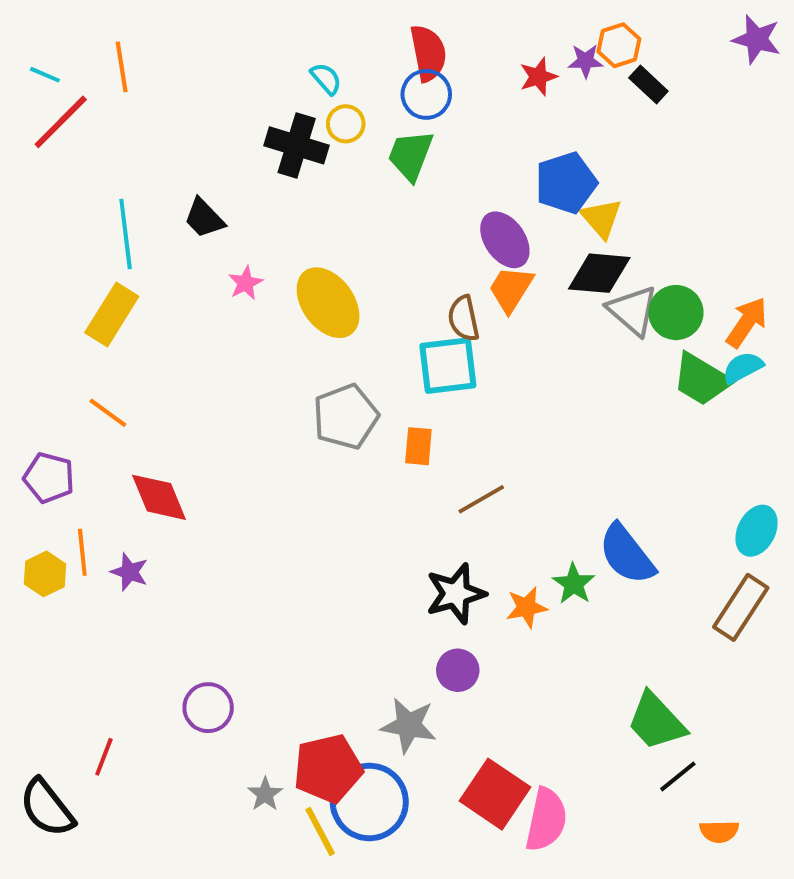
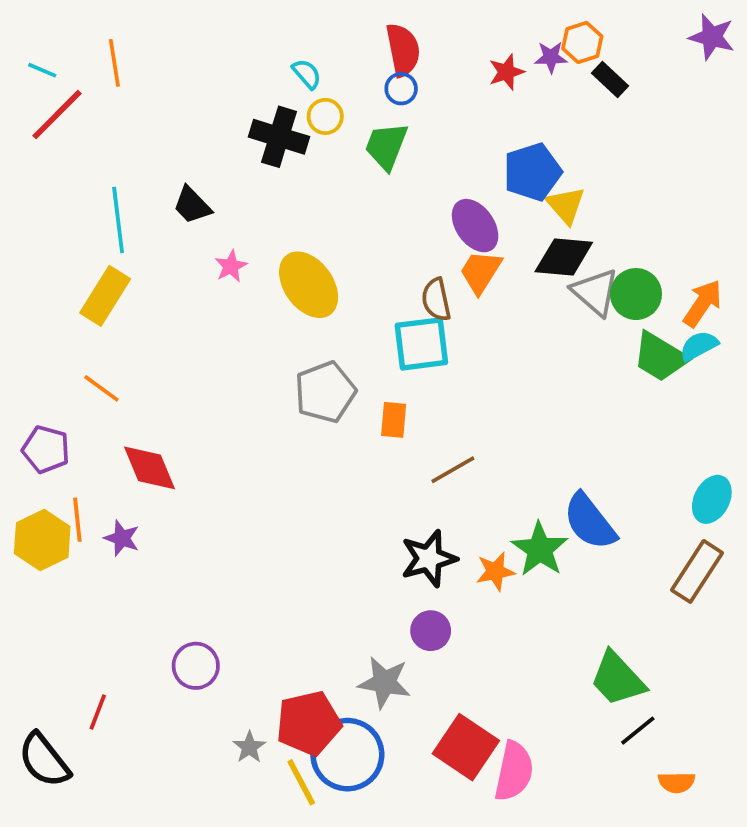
blue circle: (426, 94) -> (401, 89), size x0.7
yellow hexagon: (45, 574) -> (42, 540), size x1.4
green star: (574, 584) -> (540, 549), size x1.4

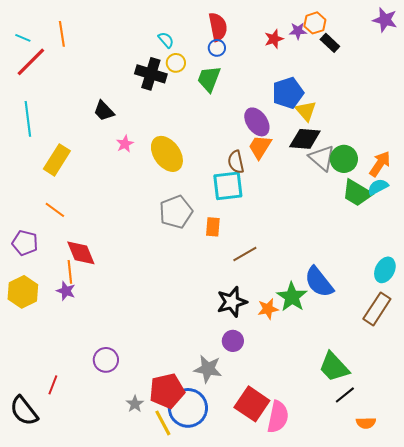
cyan line: (118, 220) -> (28, 119), moved
orange line: (77, 520) -> (70, 272), moved

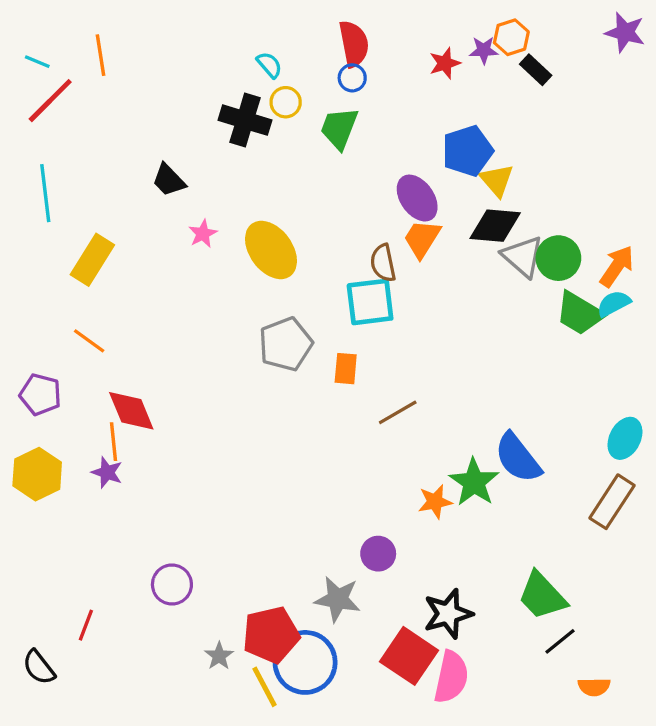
black star: (232, 302) -> (448, 614), moved
black semicircle: (24, 411) -> (39, 667), size x0.7

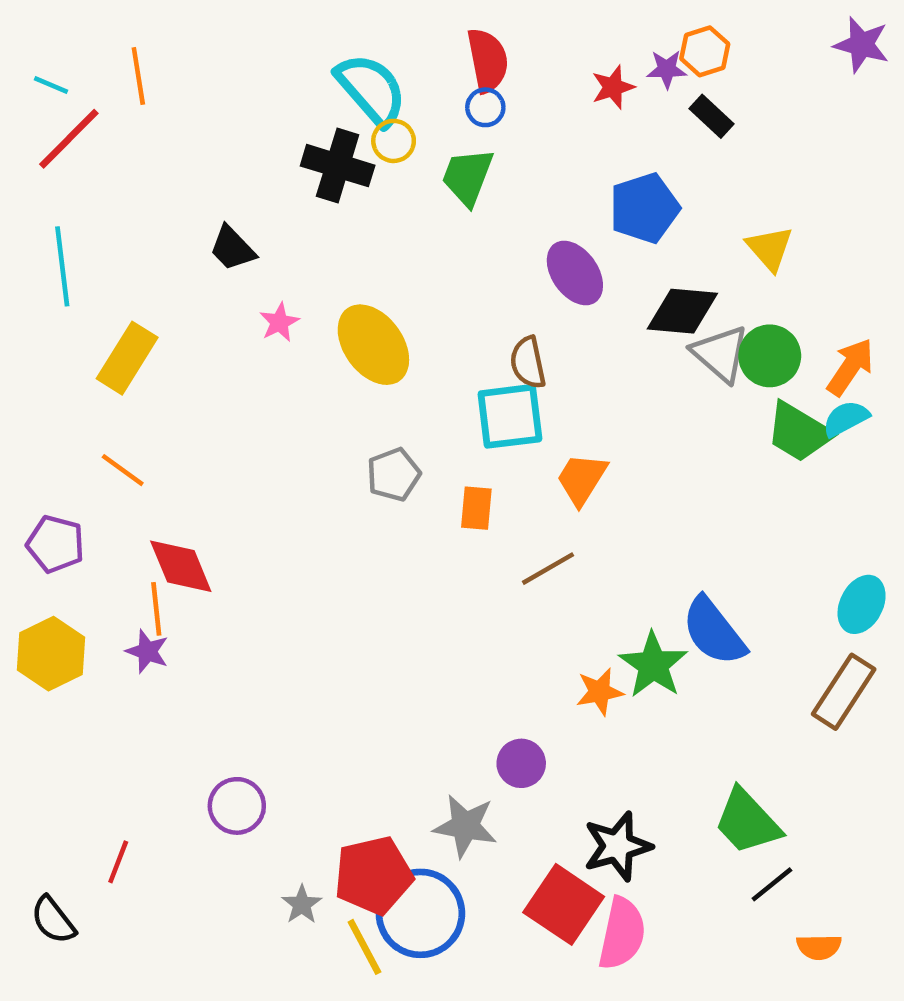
cyan semicircle: (269, 65) -> (371, 89), size x2.0
black rectangle: (536, 70) -> (712, 116), moved
yellow triangle: (497, 180) -> (770, 248), moved
orange trapezoid: (422, 239) -> (582, 479), moved
gray pentagon: (286, 344) -> (394, 475), size x0.7

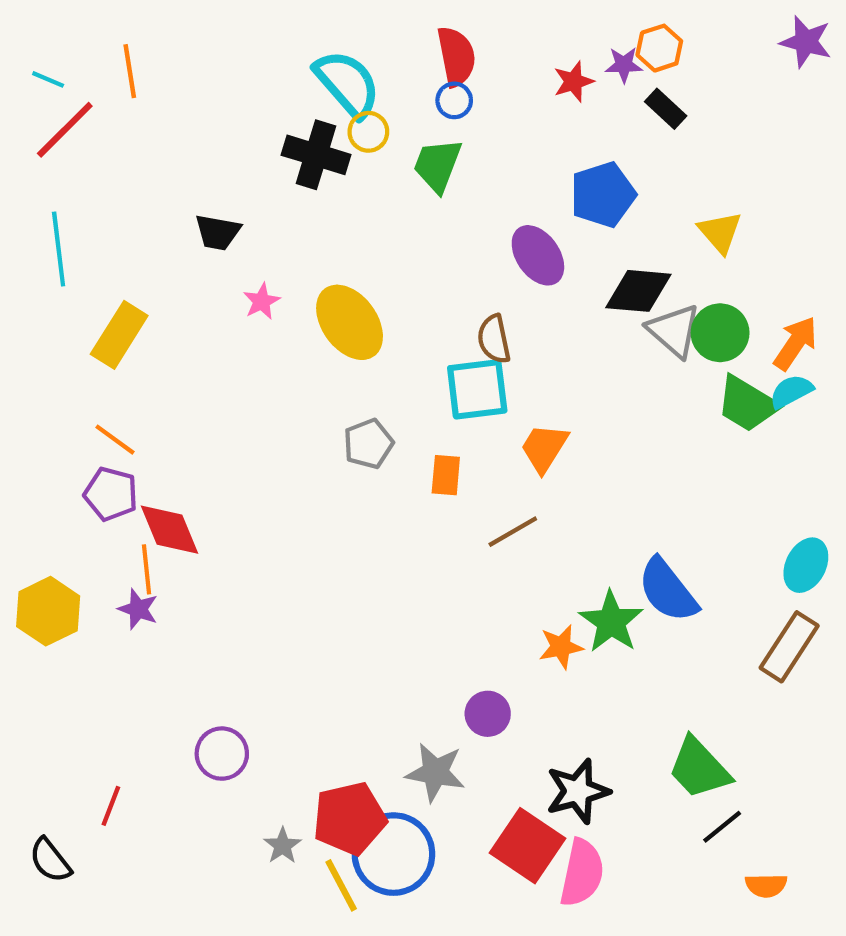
black trapezoid: (232, 248) -> (218, 232), turned -36
purple pentagon: (55, 544) -> (111, 494), moved

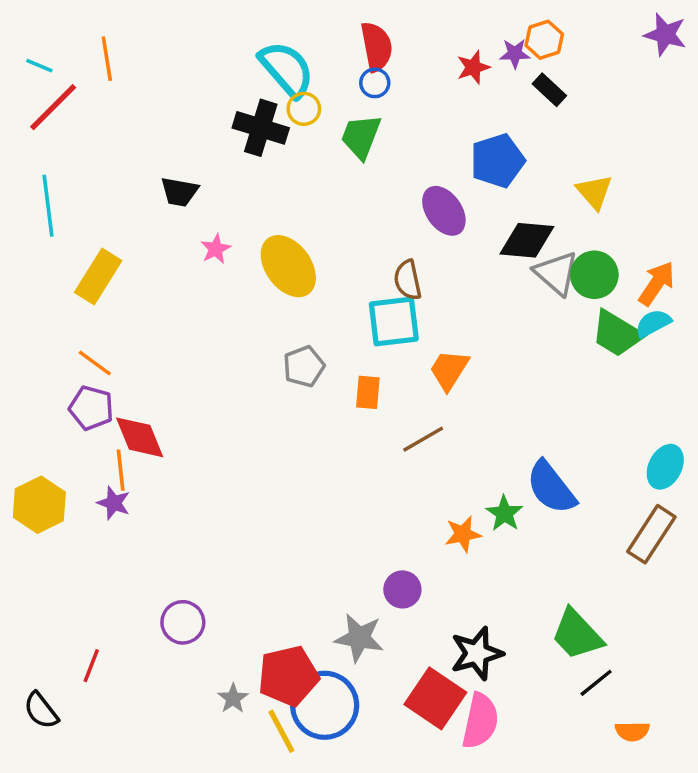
green star: (611, 622) -> (504, 513), size x0.7

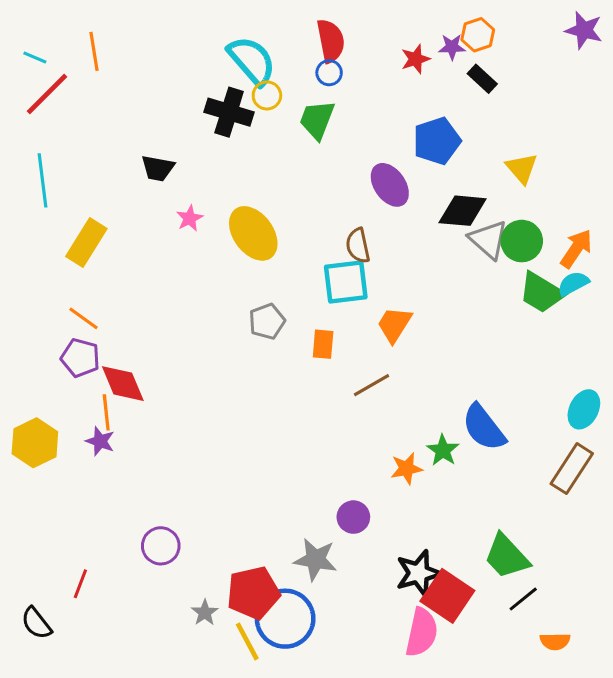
red square: (435, 698) -> (447, 596), moved

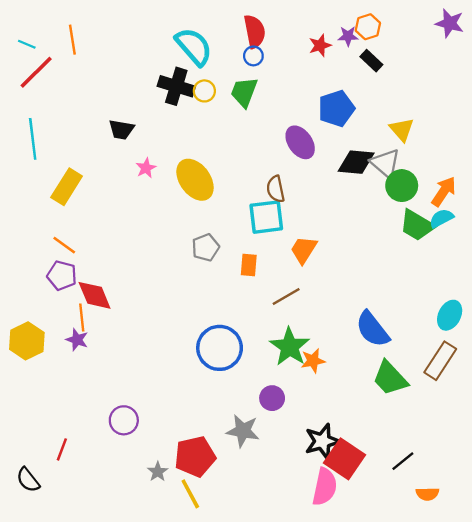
yellow circle: (267, 95) -> (204, 91), moved
gray triangle: (488, 240) -> (385, 163), moved
green star: (443, 450) -> (290, 347), moved, size x1.6
green trapezoid: (507, 556) -> (390, 378), moved
blue circle: (285, 619) -> (220, 348), moved

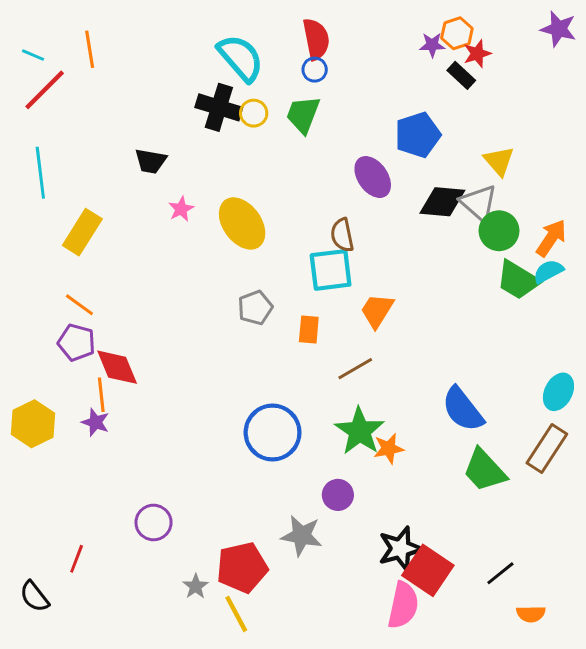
red star: (320, 45) -> (477, 54), moved

